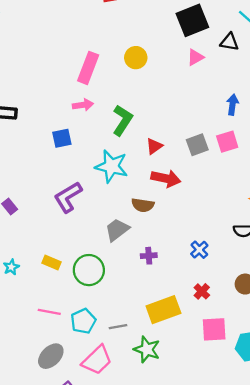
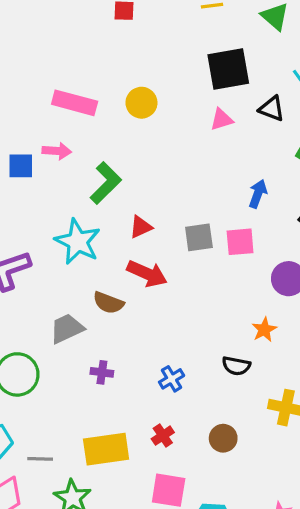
pink rectangle: (88, 68) -> (75, 103), turned 72
blue square: (62, 138) -> (21, 166), moved

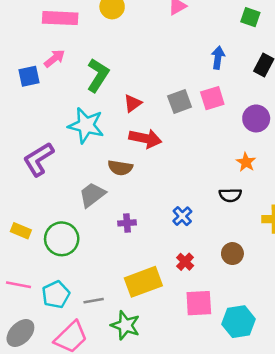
pink arrow: (57, 151) -> (55, 58), turned -30

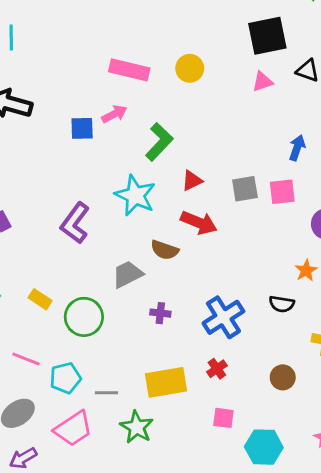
purple L-shape: (39, 159) -> (75, 223), turned -33
blue cross: (182, 216) -> (223, 317), size x1.8
brown circle: (232, 254) -> (283, 377), moved
pink square: (199, 303) -> (223, 418), size x0.7

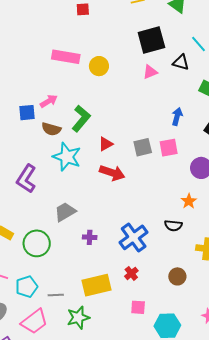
pink rectangle: (129, 70) -> (66, 57), moved
brown semicircle: (165, 250) -> (51, 129), moved
green star: (137, 427) -> (78, 318), turned 30

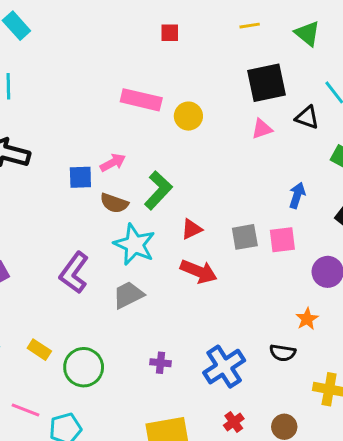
gray trapezoid: (65, 212) -> (128, 295), moved
red cross: (131, 273) -> (234, 422), moved

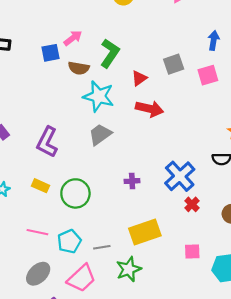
gray square: (245, 237) -> (174, 64), moved
purple L-shape: (74, 273) -> (47, 142), moved
red cross: (234, 422) -> (192, 204), moved

